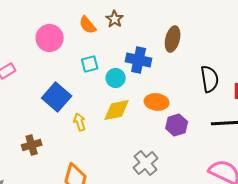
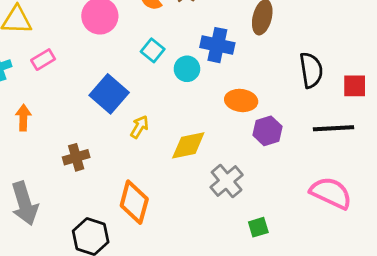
cyan square: (90, 64) -> (153, 50), turned -36
yellow diamond: (117, 110) -> (188, 145), moved
yellow arrow: (80, 122) -> (139, 127), turned 48

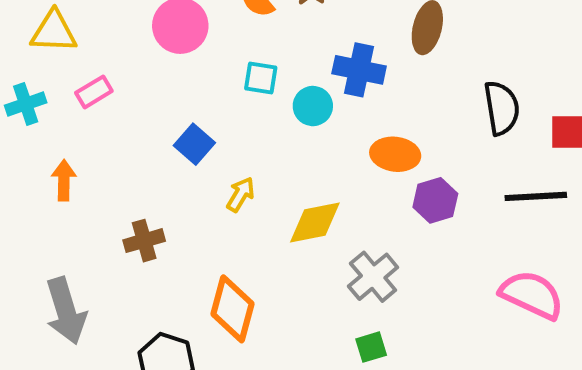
cyan square: (153, 50) -> (261, 78), turned -30
blue square: (109, 94) -> (194, 144), size x0.7
green square: (258, 227) -> (371, 347), moved

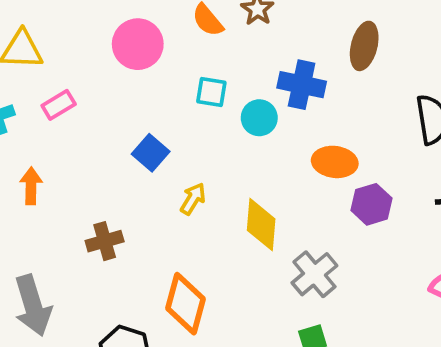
yellow diamond: (315, 222) -> (261, 225), turned -74

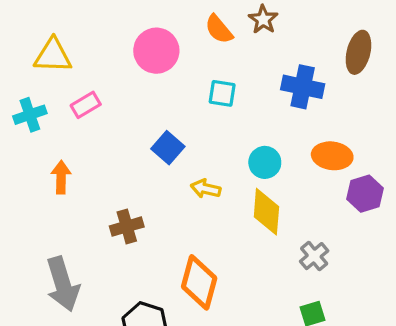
cyan circle: (259, 118) -> (265, 162), moved
yellow arrow: (193, 199) -> (206, 189), turned -108
gray cross: (314, 274) -> (314, 256), size x0.7

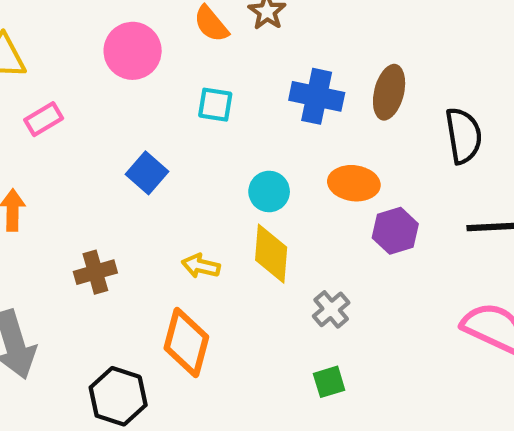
brown ellipse: (358, 52) -> (389, 92), moved
yellow arrow: (206, 189) -> (201, 266), moved

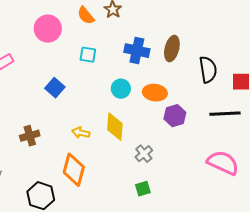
cyan circle: (269, 191) -> (121, 89), moved

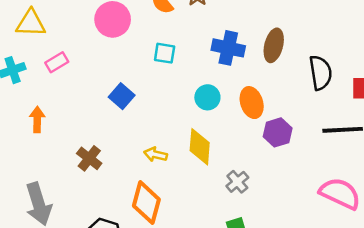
orange ellipse: (155, 93) -> (252, 103), turned 65
brown cross: (30, 136) -> (89, 158), turned -36

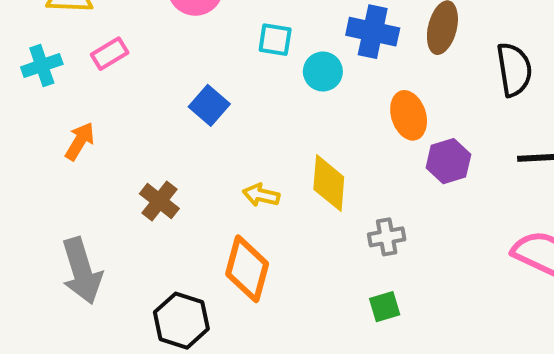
cyan circle: (207, 97) -> (323, 71), moved
orange arrow: (37, 119) -> (80, 141), turned 30
gray cross: (237, 182) -> (387, 237), turned 30

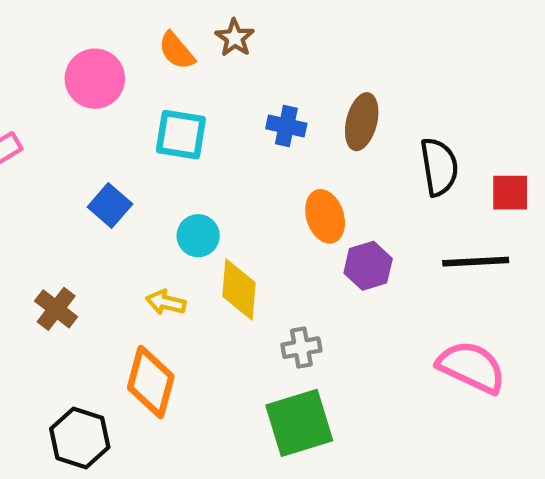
blue cross: (373, 32) -> (286, 126), size x0.7
cyan square: (275, 40) -> (181, 135), size x1.4
cyan circle: (323, 71) -> (198, 236), moved
green square: (385, 307) -> (299, 423), size x2.0

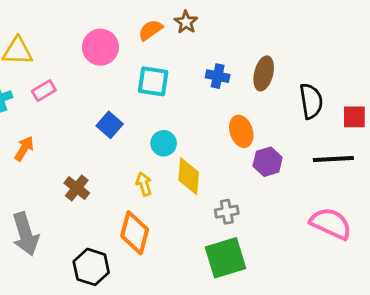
orange semicircle: (177, 51) -> (150, 30), turned 95
yellow arrow: (166, 302) -> (144, 184), turned 60

